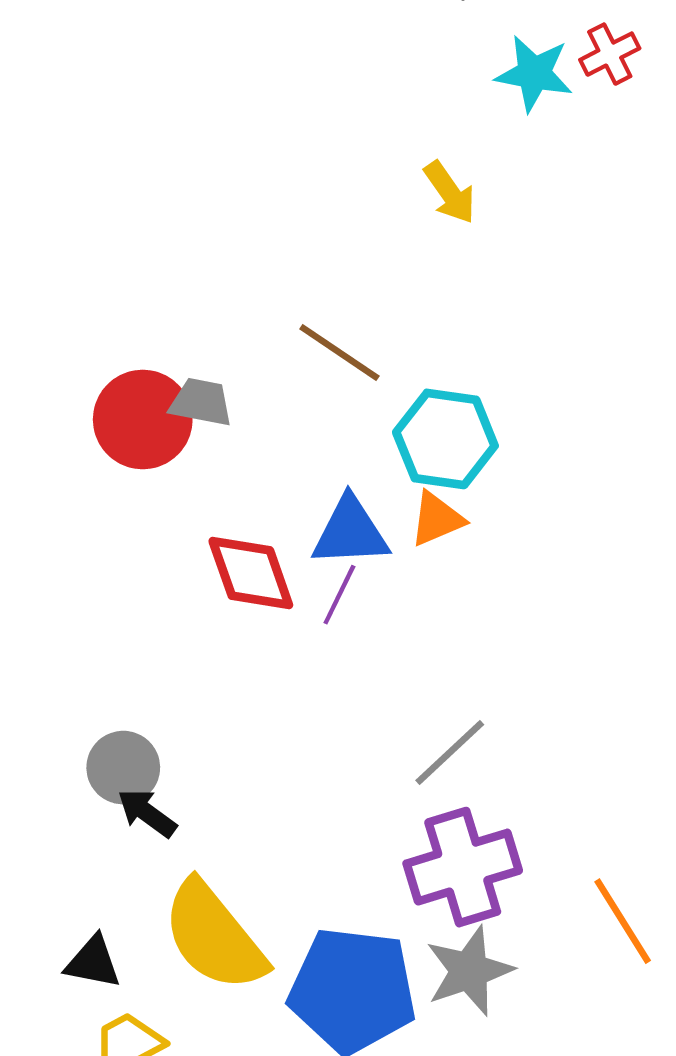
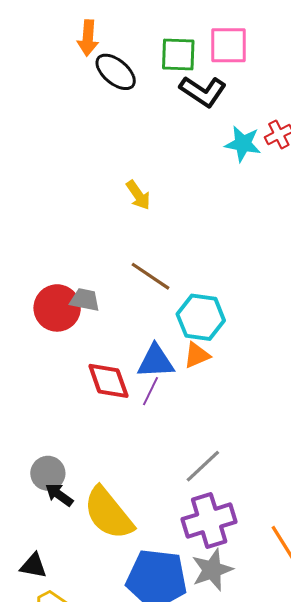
yellow arrow: (450, 192) -> (138, 195), moved
yellow semicircle: (214, 936) -> (108, 513), moved

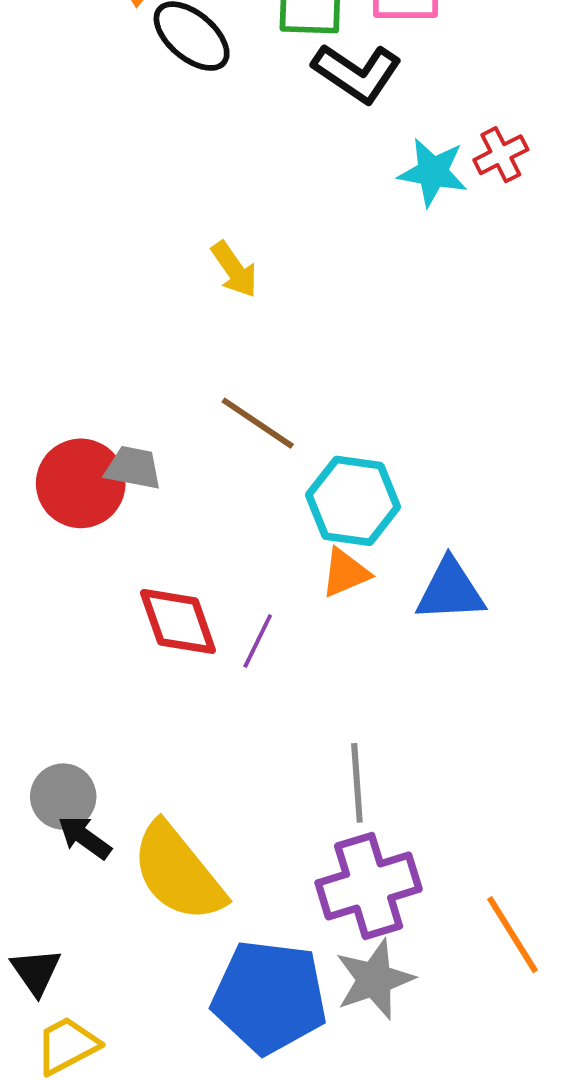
blue triangle: (156, 361) -> (450, 590), moved
gray line: (203, 466) -> (357, 783), turned -51
black triangle: (33, 566) -> (36, 972), turned 44

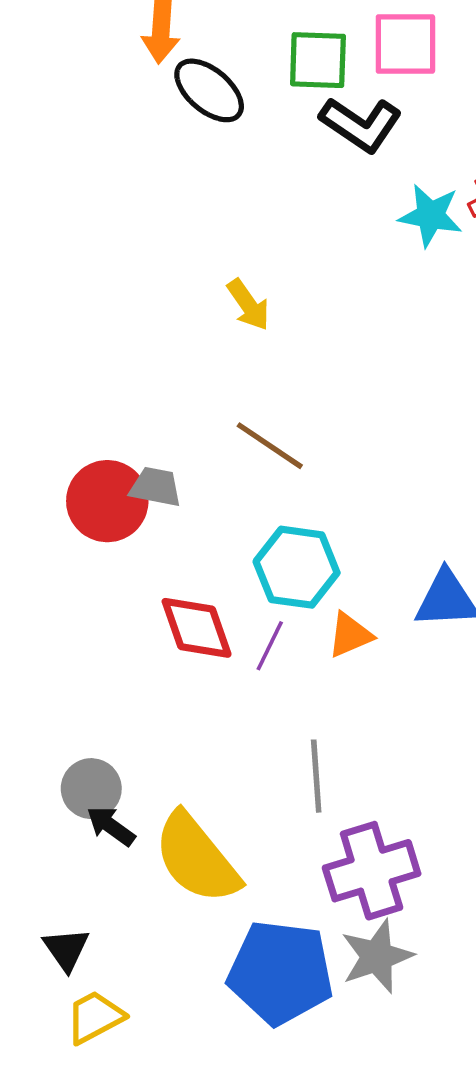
cyan hexagon: (353, 501) -> (297, 567), moved
orange triangle: (345, 573) -> (350, 635), moved
gray line: (357, 783) -> (316, 776), moved

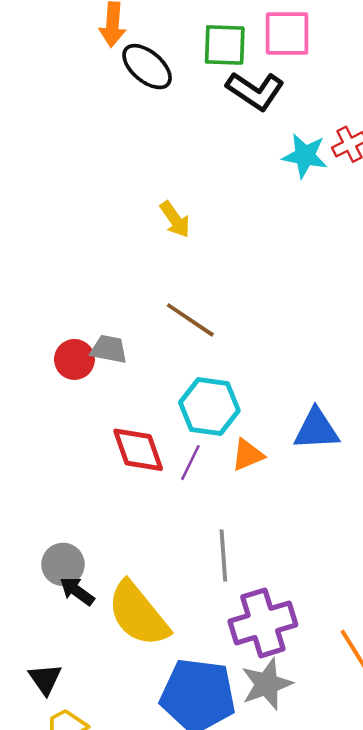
red circle: (107, 501) -> (74, 359), size x0.7

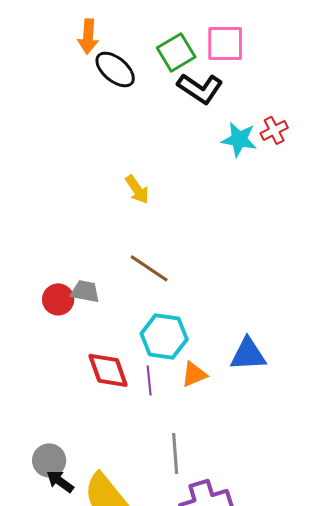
green square: (225, 45) -> (176, 52), turned -33
purple line: (190, 463) -> (149, 380), turned -32

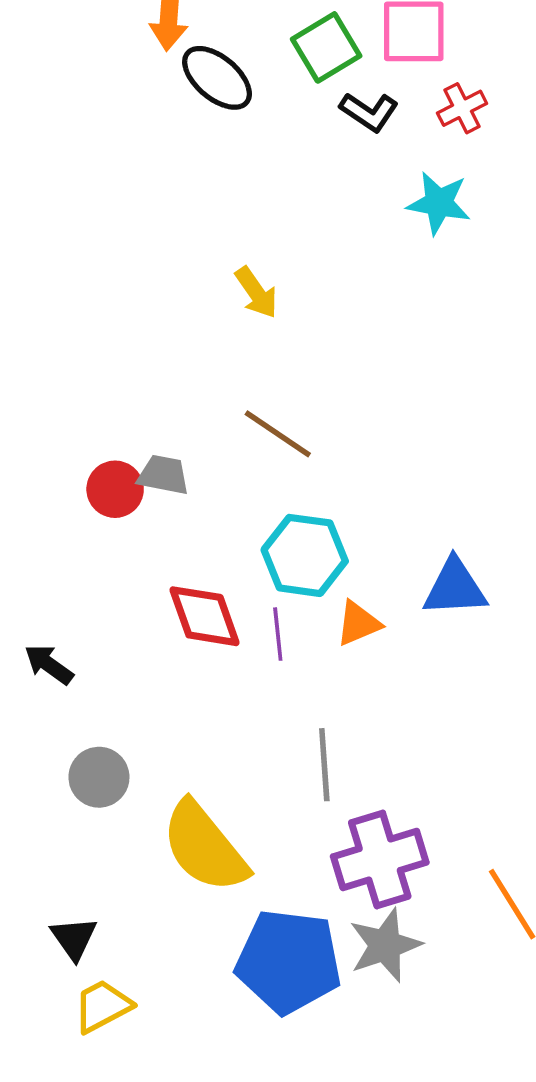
black L-shape: (200, 88) -> (369, 112), size x0.7
red cross: (274, 130) -> (462, 108), moved
black arrow: (60, 481) -> (49, 665), moved

